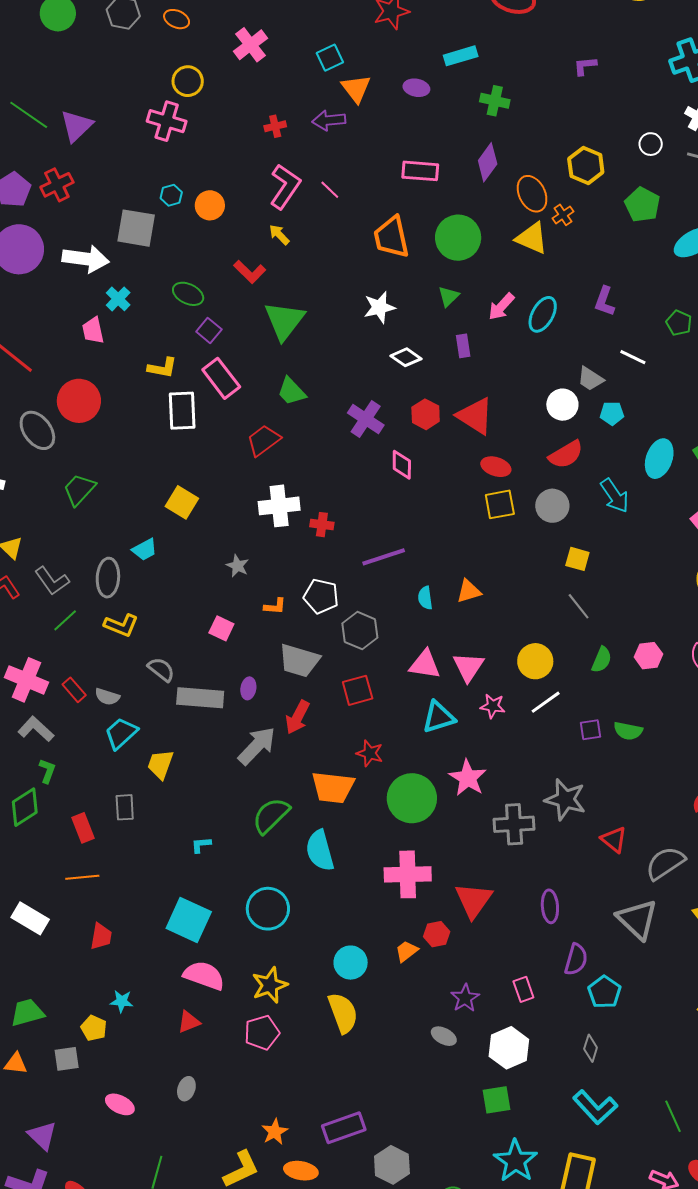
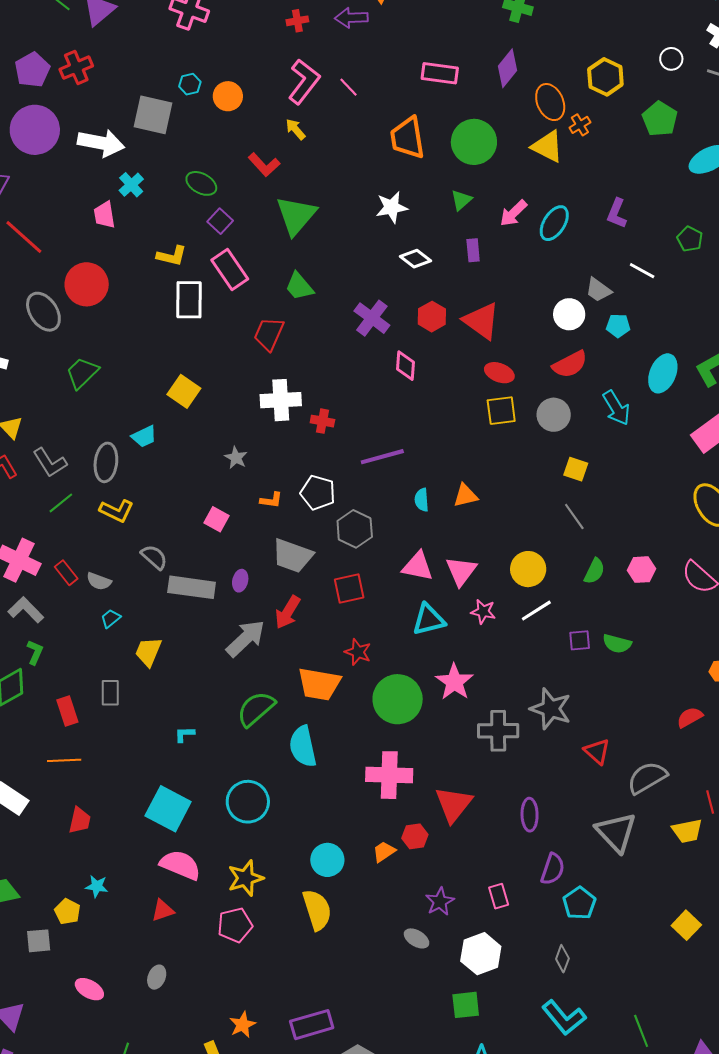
red trapezoid: (264, 440) -> (269, 334), turned -33
cyan trapezoid: (121, 733) -> (111, 618), size x0.6

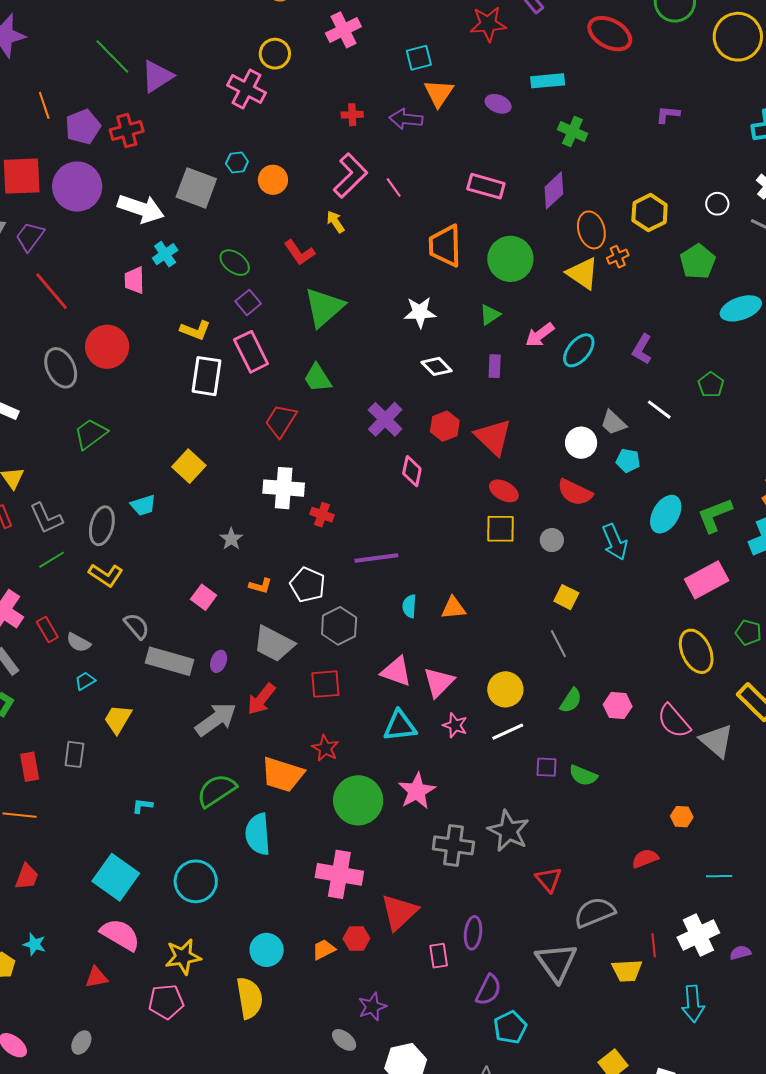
red semicircle: (570, 364) -> (575, 492), turned 45
gray circle: (554, 415) -> (552, 540), size x0.7
pink rectangle: (499, 896) -> (439, 956), moved

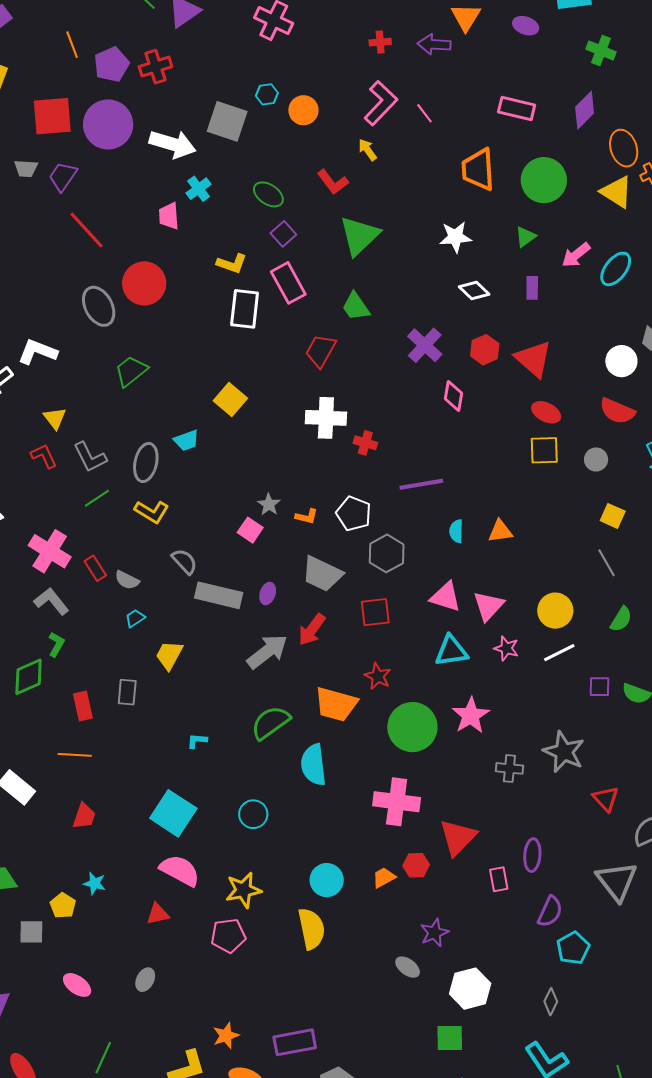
gray star: (231, 539) -> (269, 505), moved
gray cross: (453, 845) -> (509, 768), size x0.7
cyan circle: (196, 881) -> (253, 814), size x0.7

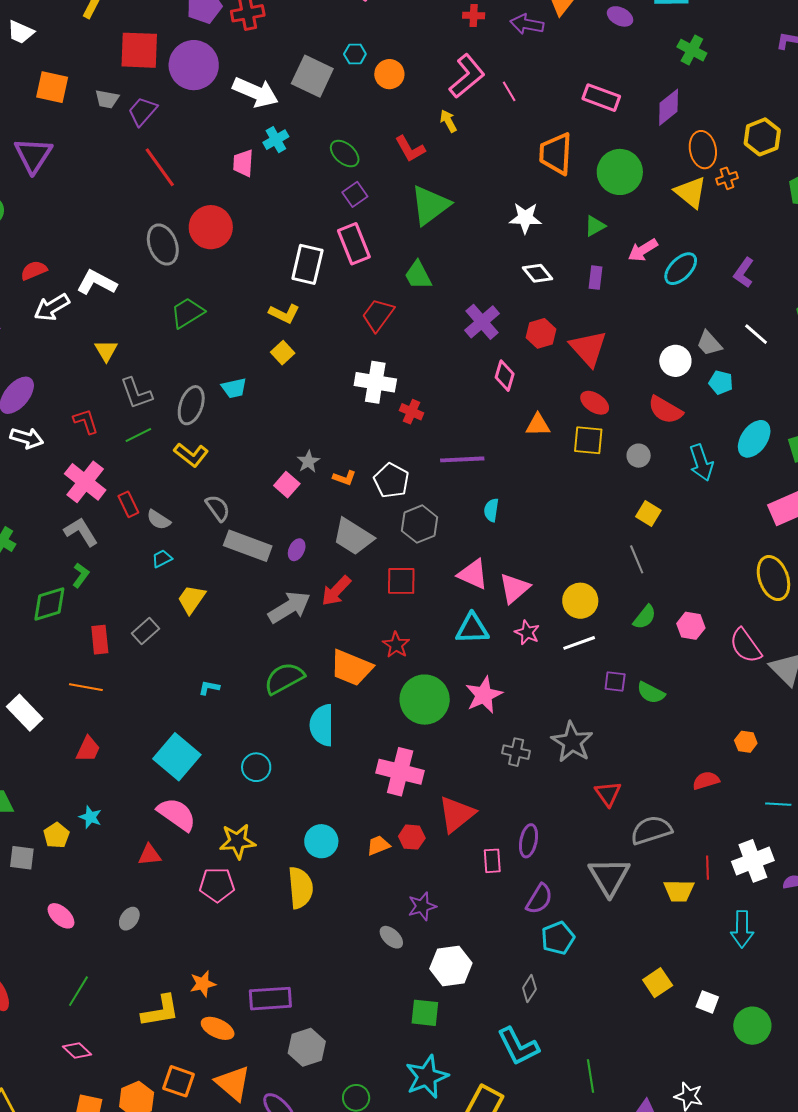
yellow L-shape: (232, 264) -> (284, 314), moved
yellow square: (230, 400) -> (283, 353), size x0.7
red L-shape: (44, 456) -> (86, 421), moved
orange triangle: (500, 531) -> (538, 425), moved
gray rectangle: (127, 692) -> (145, 631), turned 36

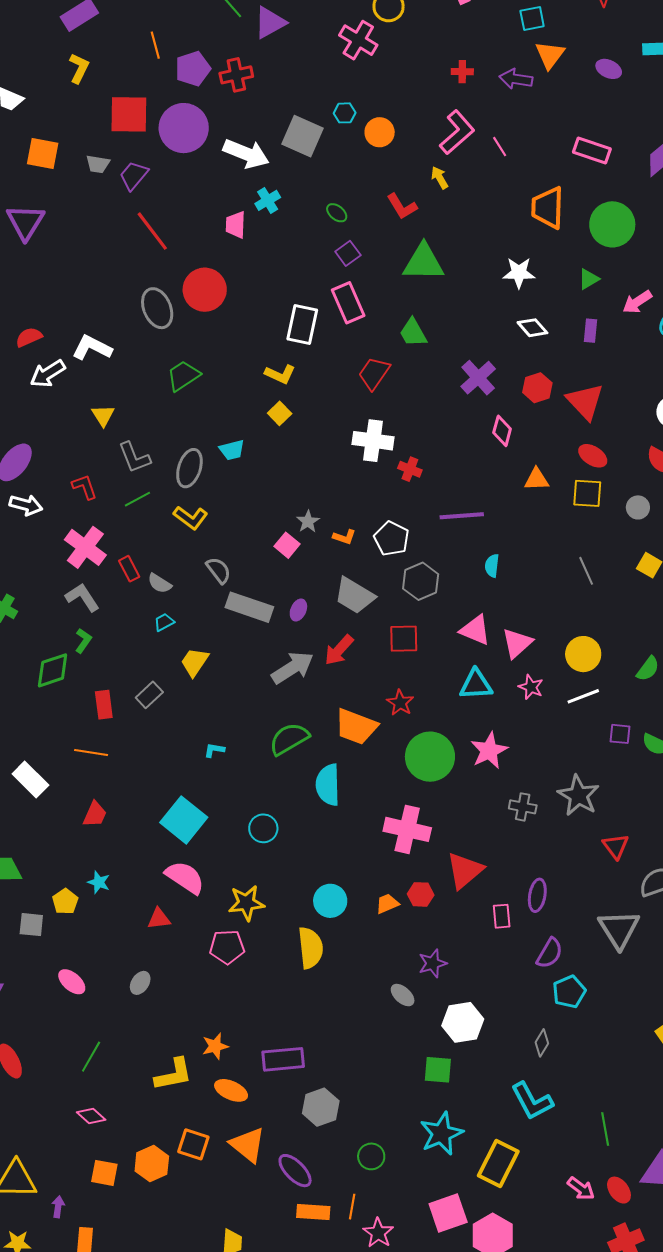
green ellipse: (345, 154) -> (337, 213), size x0.7
green triangle: (430, 205) -> (423, 262), turned 39
gray line: (637, 559) -> (586, 571), moved

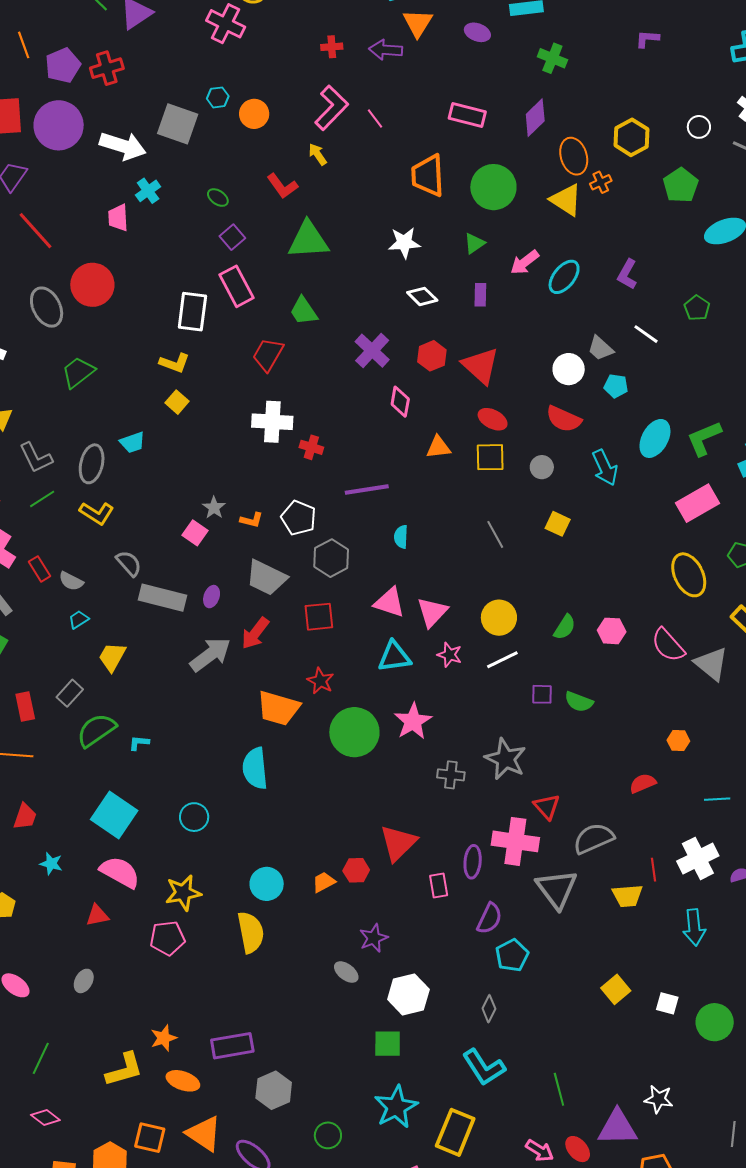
green semicircle: (289, 739) -> (96, 730), moved
pink cross: (407, 829) -> (515, 841), moved
cyan star: (99, 882) -> (51, 864), moved

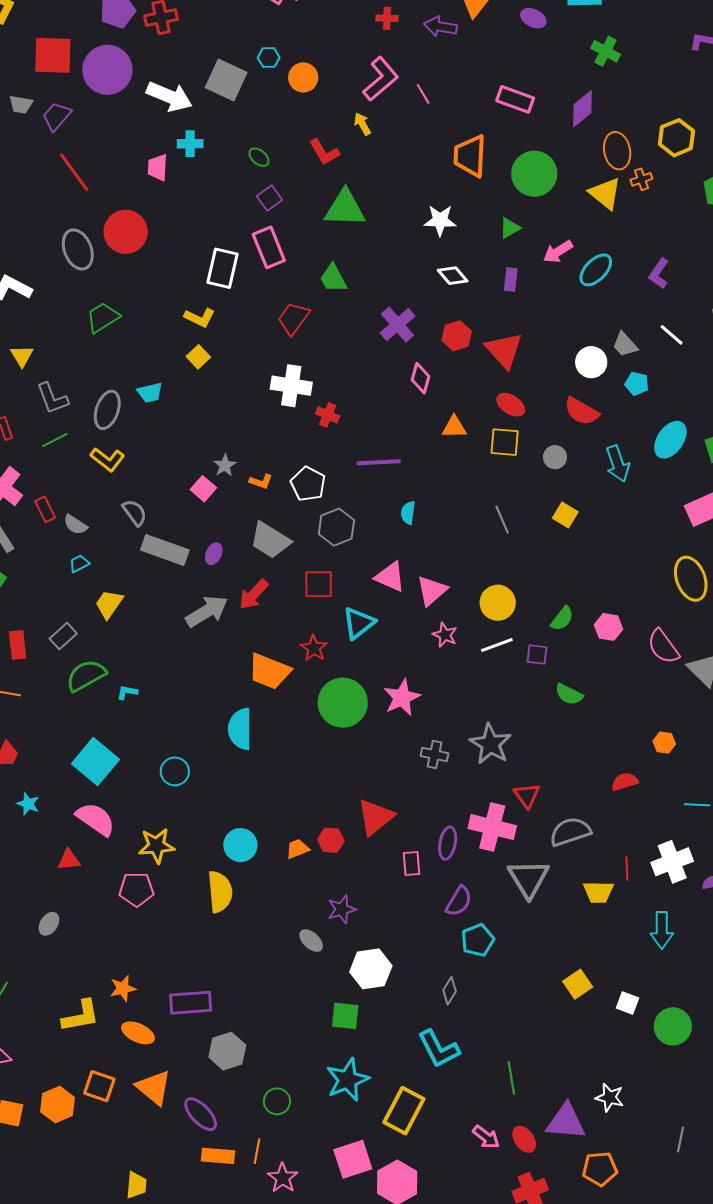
cyan cross: (148, 191) -> (190, 144), turned 30
cyan triangle: (394, 657) -> (359, 623), moved, turned -36
purple square: (542, 694) -> (537, 655), moved

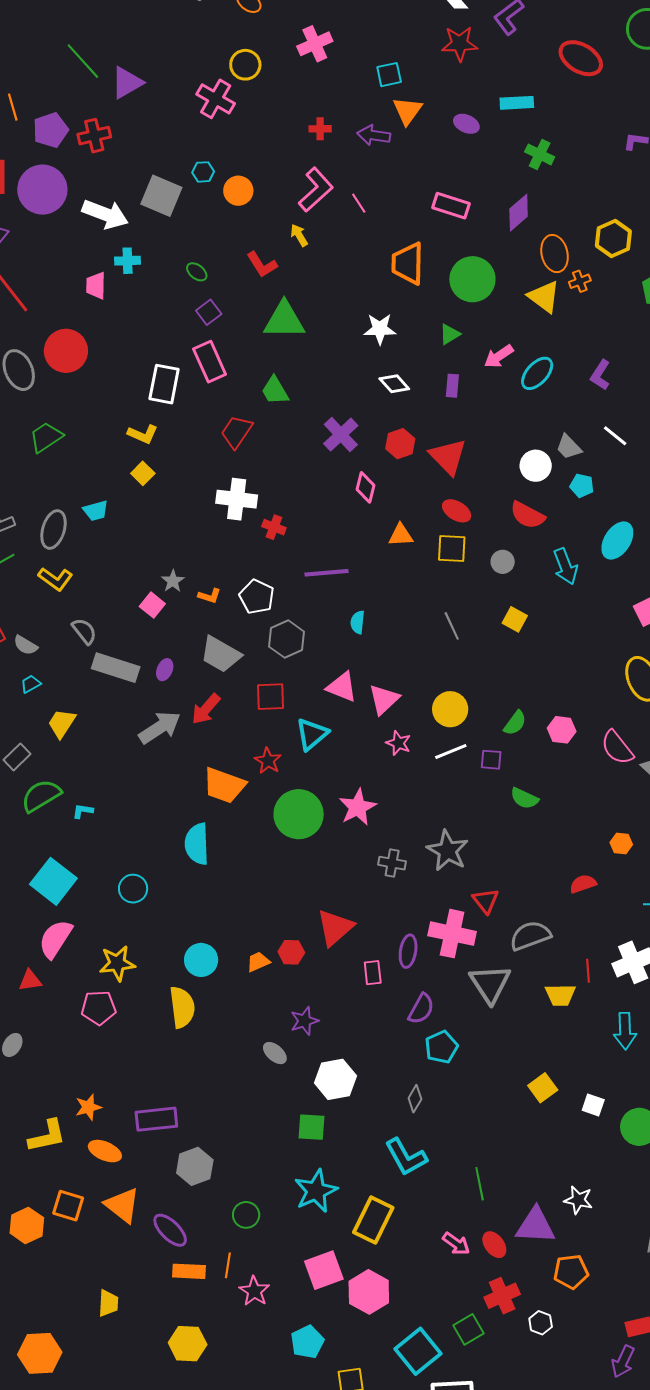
pink semicircle: (96, 819) -> (55, 939), turned -90

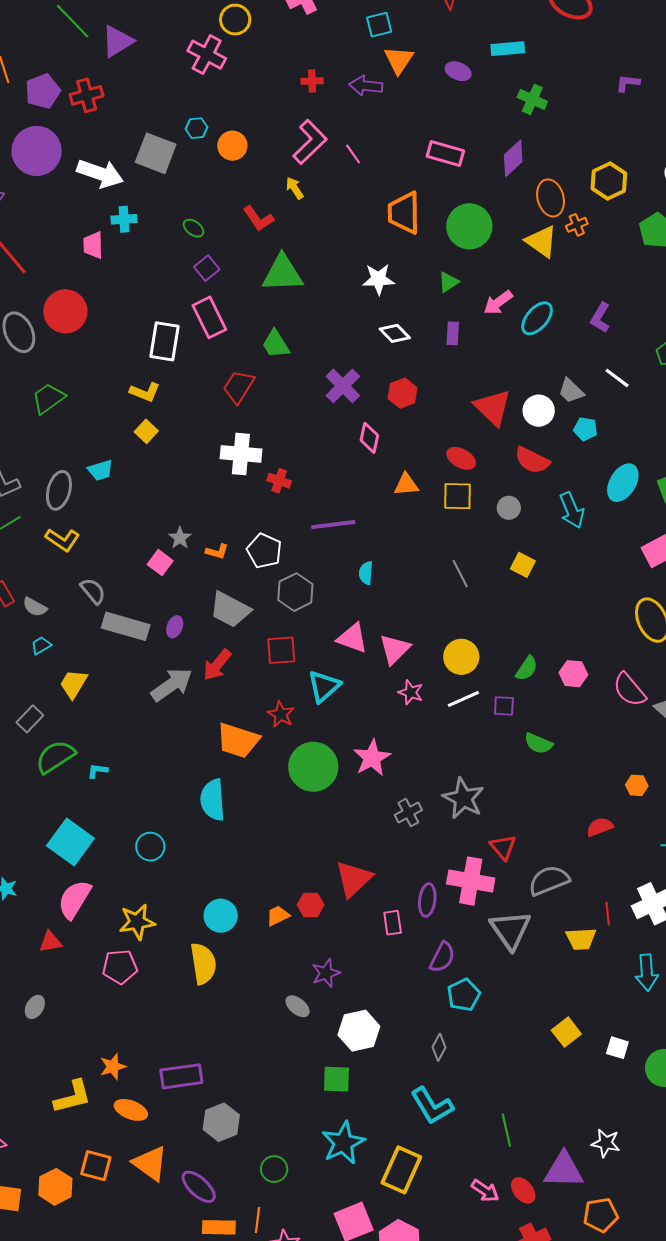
red triangle: (448, 457) -> (493, 407), moved
gray cross: (392, 863) -> (408, 813), turned -36

